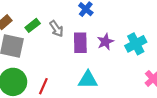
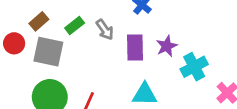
cyan cross: (136, 44) -> (194, 67), moved

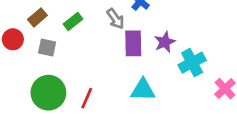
gray arrow: (105, 30) -> (115, 19), moved
gray square: (48, 52) -> (47, 48), size x0.6

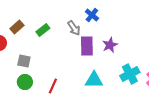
gray square: (47, 48) -> (24, 61), moved
cyan cross: (192, 63) -> (130, 74), moved
green circle: (48, 93) -> (25, 82), size x0.6

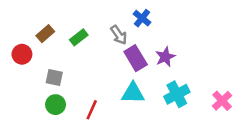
purple rectangle: (87, 46) -> (136, 58), turned -30
cyan cross: (130, 74) -> (177, 94), moved
cyan triangle: (94, 80) -> (133, 93), moved

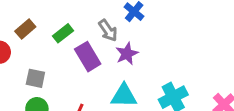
purple star: (165, 57) -> (127, 54), moved
purple rectangle: (136, 58) -> (88, 57), moved

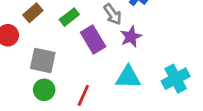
gray square: (35, 78) -> (43, 60), size x1.4

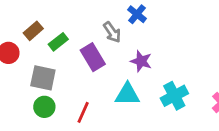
green rectangle: (69, 17) -> (58, 42), moved
purple star: (131, 37) -> (141, 61), moved, turned -30

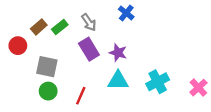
gray arrow: (112, 32) -> (89, 22), moved
green rectangle: (58, 42) -> (60, 27), moved
purple star: (141, 61) -> (118, 53), moved

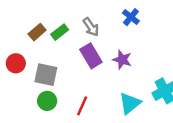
red circle: (18, 46) -> (16, 63), moved
cyan triangle: (118, 81) -> (130, 103), moved, turned -40

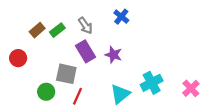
gray square: (46, 75) -> (66, 74), moved

